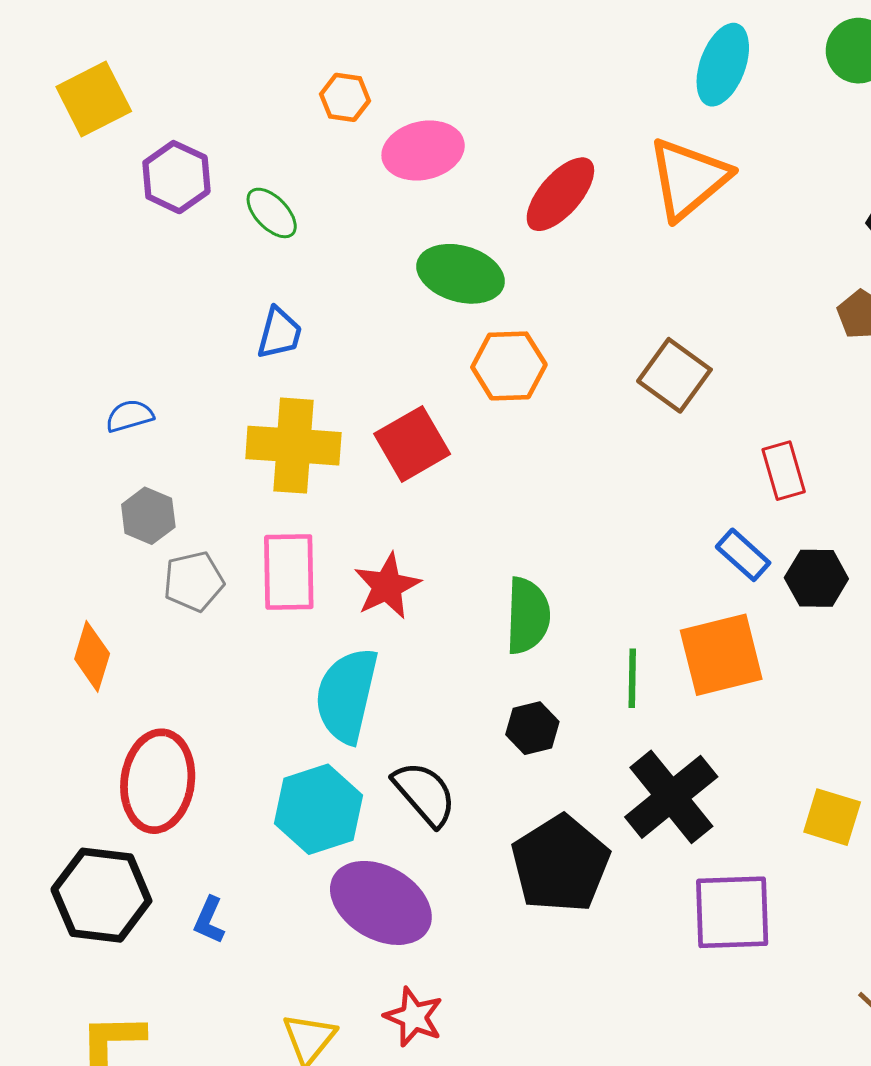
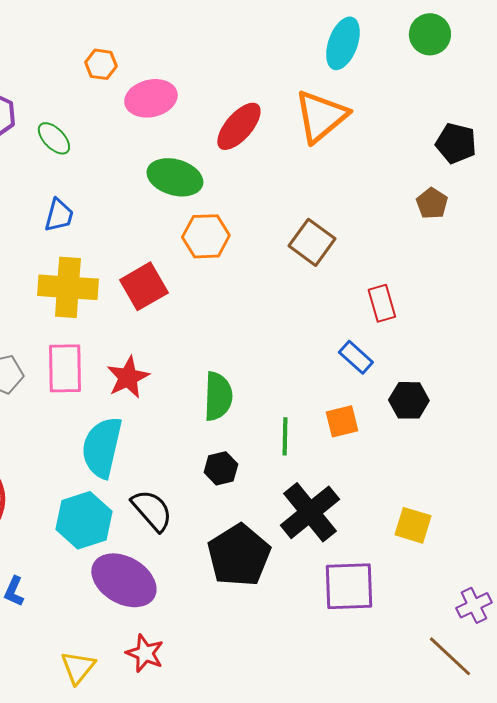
black hexagon: (816, 578) -> (409, 400), moved
orange square: (721, 655) -> (342, 421), size x0.6

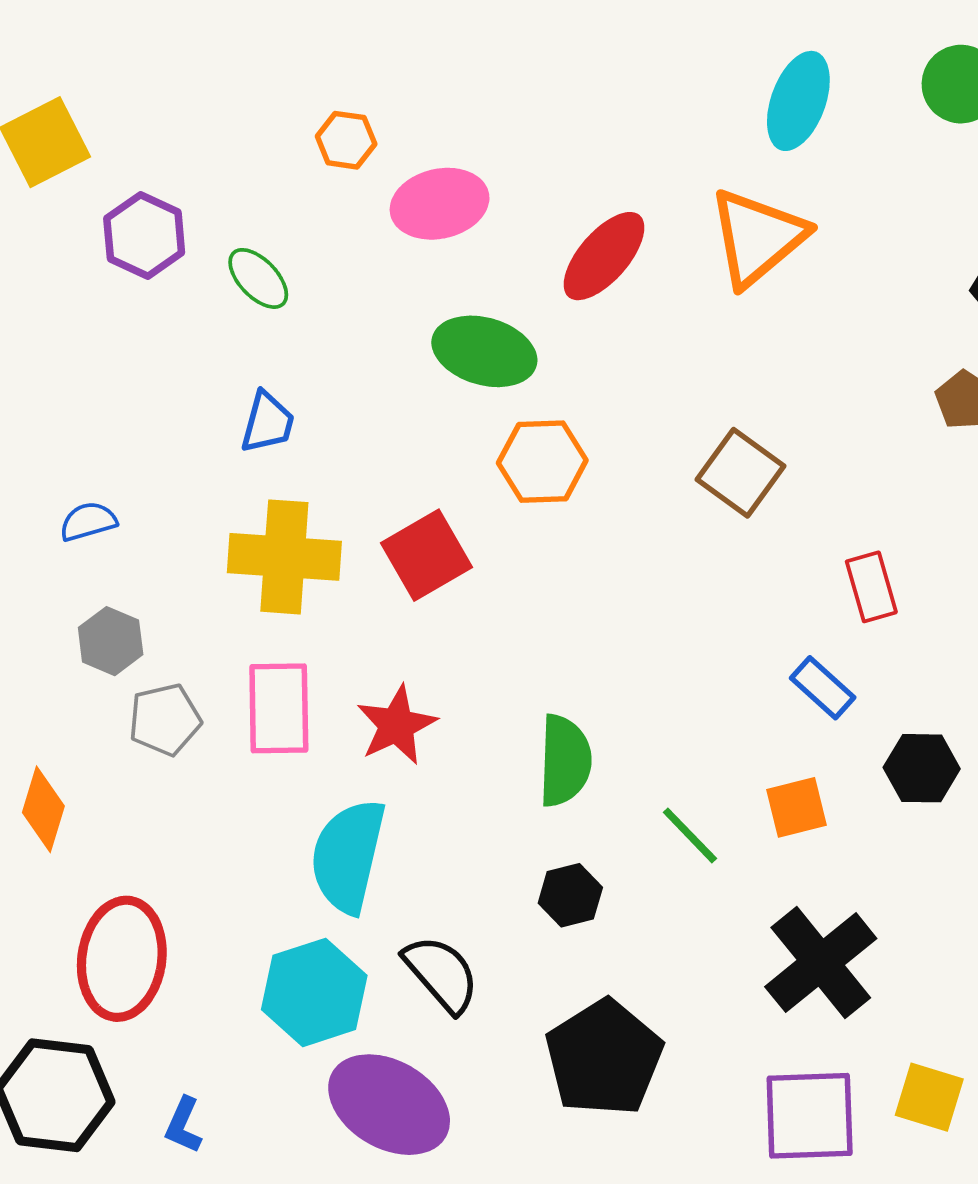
green line: (285, 436) -> (690, 835), turned -45
black cross: (310, 512) -> (821, 963), moved
yellow square: (413, 525) -> (929, 1097), moved

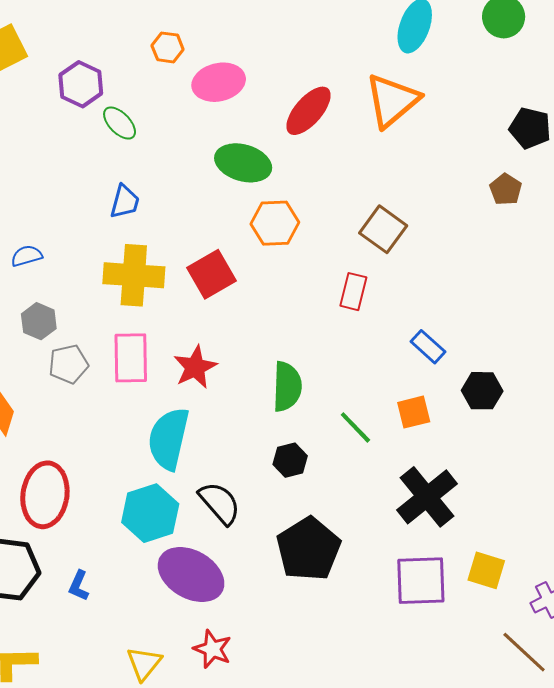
purple hexagon: (144, 235) -> (81, 84), moved
red rectangle: (871, 587) -> (353, 292), moved, turned 30

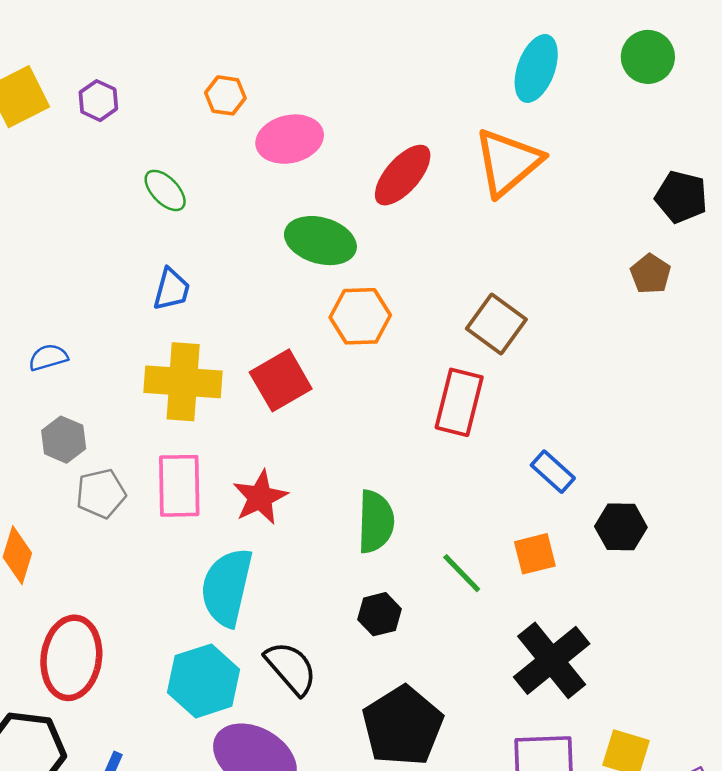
purple hexagon: (81, 84) -> (98, 101), moved, size x0.7
red rectangle: (353, 292) -> (459, 402), size x1.4

